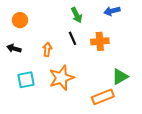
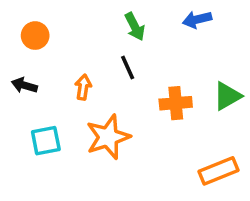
orange cross: (100, 41) -> (176, 103), moved
green triangle: (120, 77) -> (227, 96), moved
orange rectangle: (103, 97) -> (218, 171), moved

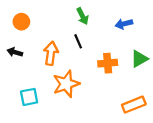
blue arrow: (197, 20) -> (124, 24), moved
orange arrow: (83, 87) -> (51, 53), size x1.5
cyan square: (46, 141) -> (29, 97), moved

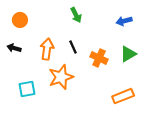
blue arrow: (124, 24) -> (124, 21), moved
black line: (78, 41) -> (73, 47), moved
orange cross: (108, 63) -> (99, 58), turned 30

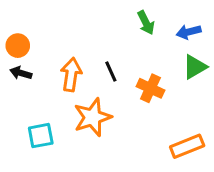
green arrow: (76, 15) -> (146, 23), moved
orange circle: (20, 20) -> (18, 46), moved
green triangle: (128, 54) -> (195, 67), moved

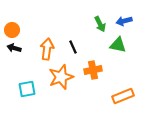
green arrow: (146, 23) -> (100, 24), moved
green triangle: (195, 67) -> (118, 45), moved, turned 42
orange cross: (150, 88) -> (93, 70), moved, turned -36

